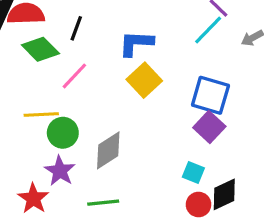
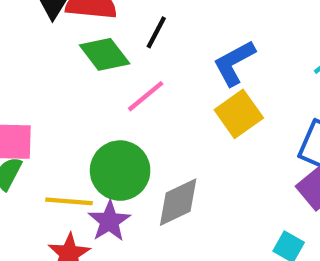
blue L-shape: (136, 43) -> (234, 63), turned -39
yellow line: (41, 114) -> (69, 201), moved
green circle: (63, 133) -> (120, 171), size x1.4

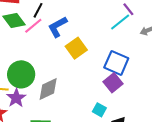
blue L-shape: (234, 63) -> (58, 27), moved
pink line: (146, 96) -> (33, 26), moved

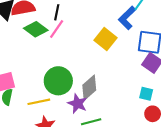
blue L-shape: (58, 27) -> (127, 18), moved
purple star: (16, 98) -> (78, 104), moved

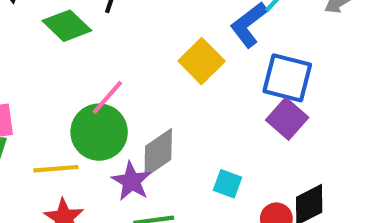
pink line: (57, 29) -> (107, 97), moved
cyan square: (146, 94) -> (228, 184), moved

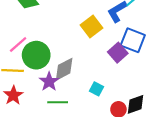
pink line: (107, 97) -> (18, 44), moved
purple square: (287, 119) -> (118, 53), moved

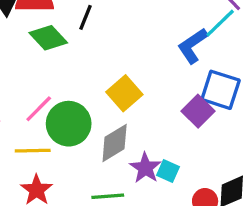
yellow square: (91, 27) -> (124, 93), moved
purple star: (49, 82) -> (145, 168), moved

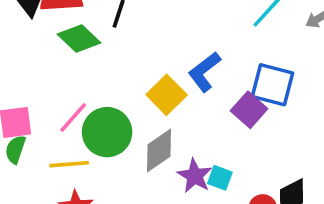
blue L-shape: (193, 46) -> (204, 72), moved

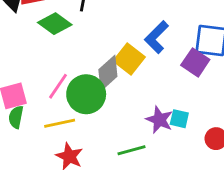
gray diamond: (159, 150) -> (108, 73), moved

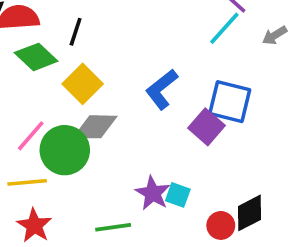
yellow square: (129, 59) -> (83, 84), moved
gray diamond: (108, 73) -> (95, 127), turned 36

